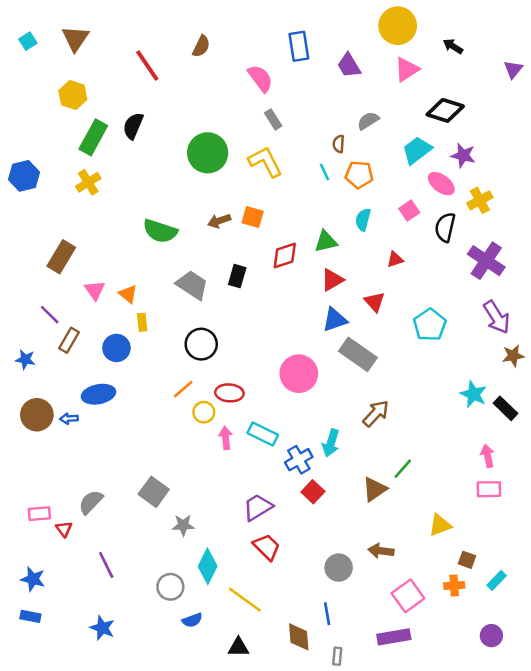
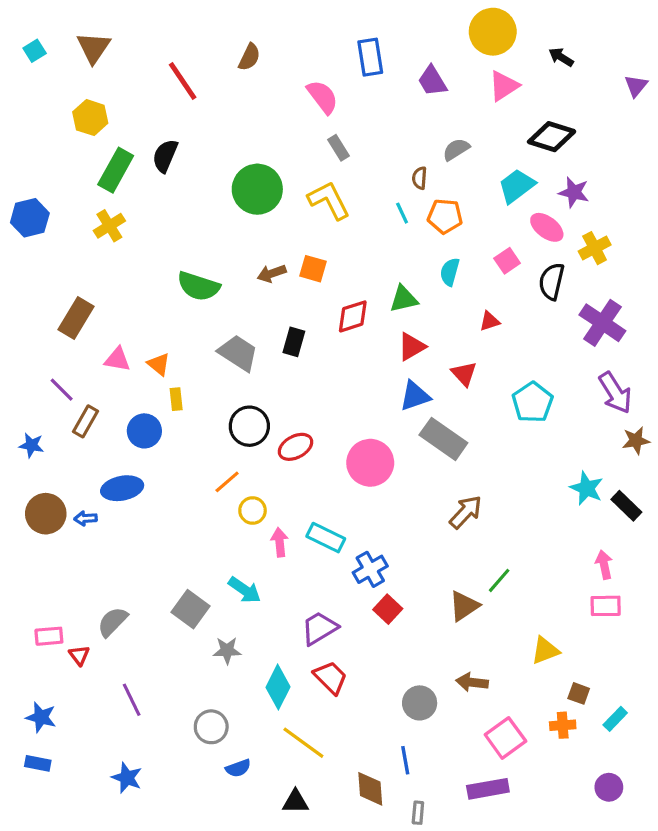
pink triangle: (95, 290) -> (117, 359), turned -45
red ellipse: (229, 393) -> (295, 447), moved, turned -32
cyan arrow: (331, 443) -> (245, 590), moved, turned -72
cyan diamond: (208, 566) -> (278, 687), moved

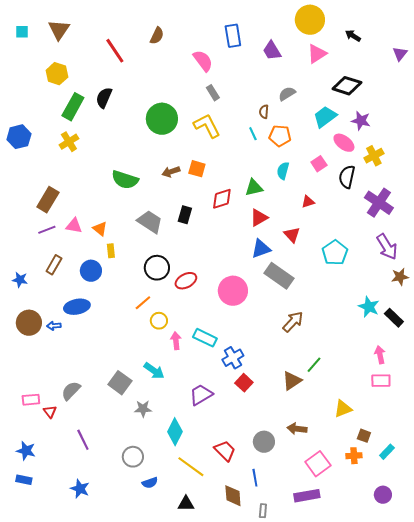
cyan square: (35, 51) -> (22, 32), turned 32
purple line: (62, 390) -> (47, 230), moved, turned -66
red trapezoid: (330, 678) -> (225, 451), moved

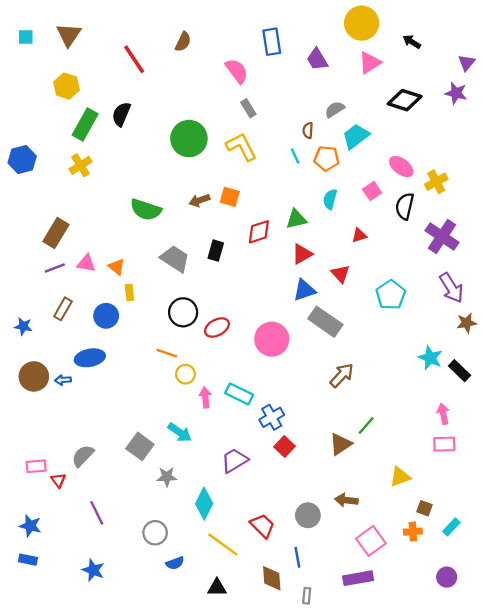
cyan trapezoid: (325, 117) -> (356, 136), moved
purple star: (361, 121) -> (456, 93), moved
orange line: (143, 303) -> (167, 353), turned 60

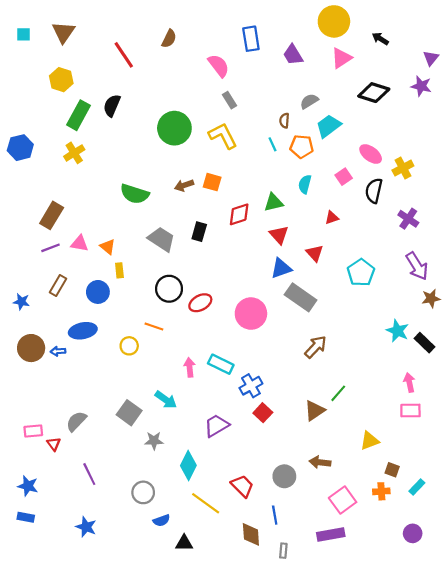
purple cross: (442, 237) -> (408, 219), size x0.7
red triangle: (302, 254) -> (279, 235), turned -42
yellow circle: (185, 374) -> (129, 346), moved
black triangle: (217, 588) -> (184, 543), moved

